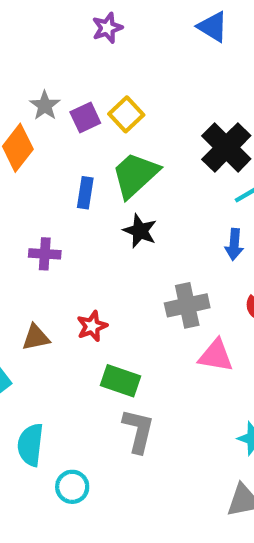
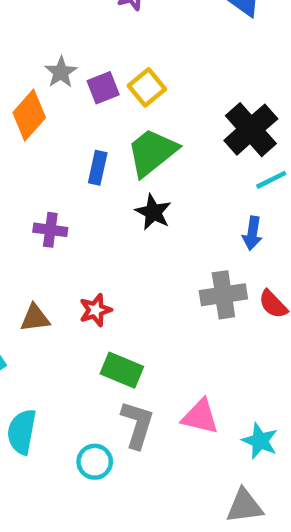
gray cross: (187, 305) -> (223, 295), moved
pink triangle: (216, 356) -> (200, 417), moved
cyan circle: (72, 487) -> (95, 462), moved

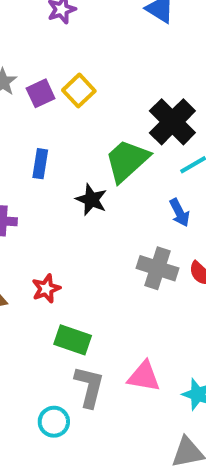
green trapezoid: (152, 152) -> (127, 161), moved
blue arrow: (252, 233) -> (179, 213), turned -32
gray cross: (223, 295) -> (158, 268), turned 30

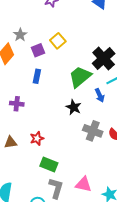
purple square: (41, 93) -> (38, 50), moved
black star: (91, 200) -> (74, 107), moved
blue arrow: (179, 213) -> (100, 95), moved

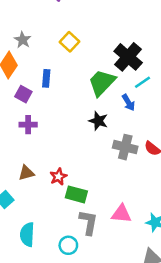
purple square: (38, 50) -> (23, 94), moved, turned -32
blue rectangle: (37, 76) -> (46, 78), moved
red star: (37, 138) -> (58, 177), moved

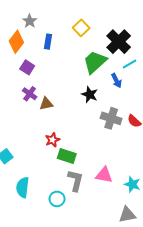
yellow square: (70, 42) -> (81, 28), moved
blue rectangle: (46, 78) -> (48, 42), moved
purple cross: (28, 125) -> (30, 94), turned 32
brown triangle: (26, 173) -> (46, 104), moved

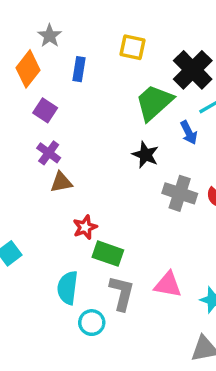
yellow square: (81, 28) -> (132, 47), turned -35
brown triangle: (46, 104) -> (61, 182), moved
cyan semicircle: (23, 187) -> (68, 288), moved

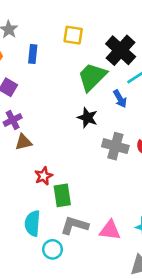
purple cross: (49, 153) -> (13, 120), turned 30
green rectangle: (108, 254) -> (62, 195), turned 65
pink triangle: (168, 285) -> (110, 230), moved
gray L-shape: (122, 293) -> (74, 225), turned -84

